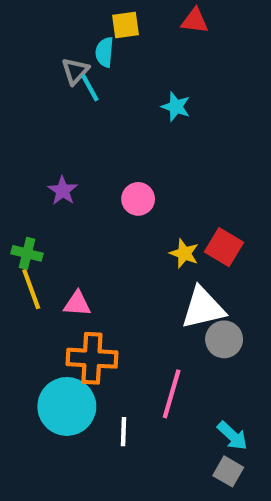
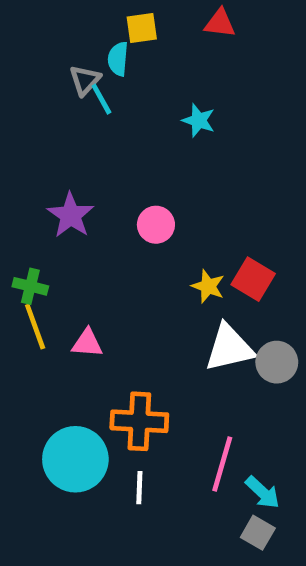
purple star: (63, 191) -> (71, 215), size x1.4
gray circle: (224, 339) -> (277, 362), moved
orange cross: (92, 358) -> (139, 421), moved
pink line: (172, 394) -> (222, 464), moved

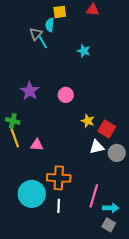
red square: (253, 279) -> (107, 129), moved
white triangle: (229, 348) -> (97, 147), size x0.7
cyan arrow: (263, 492) -> (111, 208), turned -42

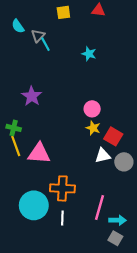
cyan semicircle: (50, 25) -> (18, 26), moved, turned -40
pink circle: (66, 95) -> (92, 109), moved
pink triangle: (37, 145) -> (39, 153), size x1.6

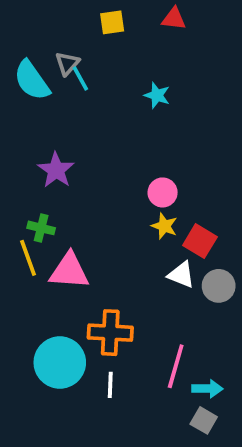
cyan semicircle: (18, 26) -> (32, 80), moved, size x1.6
green cross: (14, 128) -> (41, 228), moved
white triangle: (103, 156) -> (181, 275), turned 35

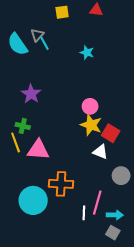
yellow star: (164, 226) -> (91, 125), size x1.5
gray circle: (219, 286) -> (121, 176), moved
white line: (110, 385) -> (84, 213), moved

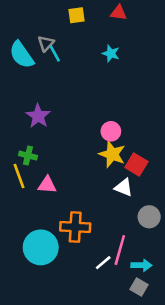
cyan star: (87, 53) -> (111, 53), moved
pink triangle: (38, 150) -> (47, 185), size x0.7
white line: (84, 213) -> (103, 263), turned 48

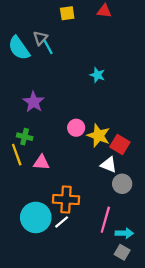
cyan star: (111, 53) -> (97, 75), moved
pink circle: (111, 131) -> (76, 128), moved
gray circle: (149, 217) -> (122, 184), moved
white line: (103, 263) -> (62, 222), moved

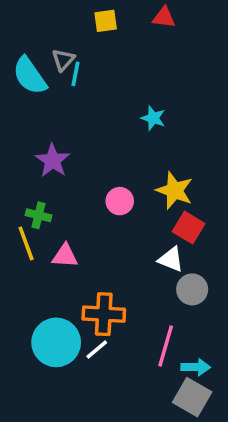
cyan line: (48, 47) -> (76, 74), turned 40
yellow star: (99, 136) -> (174, 190), moved
gray square: (122, 252) -> (192, 397), size x1.5

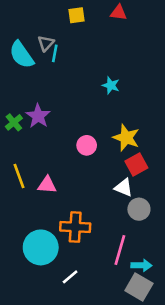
green cross: (38, 215) -> (14, 122), moved, turned 36
red square: (189, 228) -> (136, 164), turned 30
white line: (97, 349) -> (70, 277), moved

